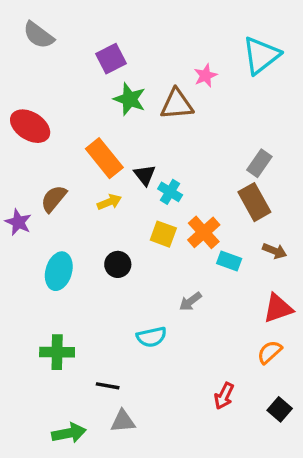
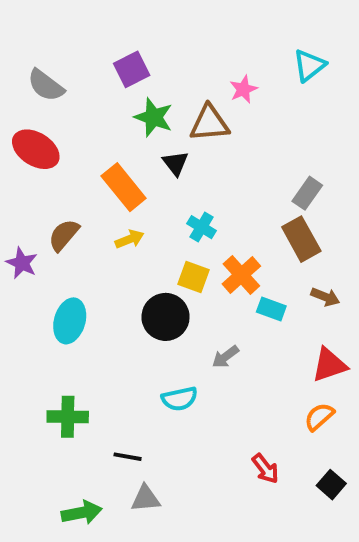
gray semicircle: (39, 35) -> (46, 85), moved
cyan triangle: (261, 55) -> (309, 65), size x0.7
black triangle: (145, 175) -> (176, 163), moved
black circle: (118, 264) -> (166, 317), moved, size x1.5
red arrow: (224, 396) -> (265, 469), turned -64

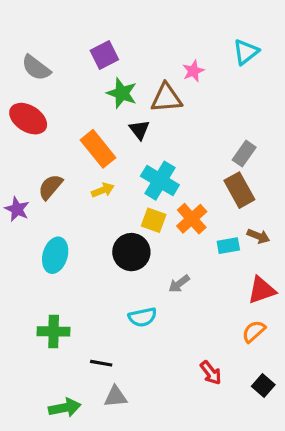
cyan cross: (201, 227) -> (160, 181), size x1.6
cyan rectangle: (271, 309) -> (228, 246), moved, turned -30

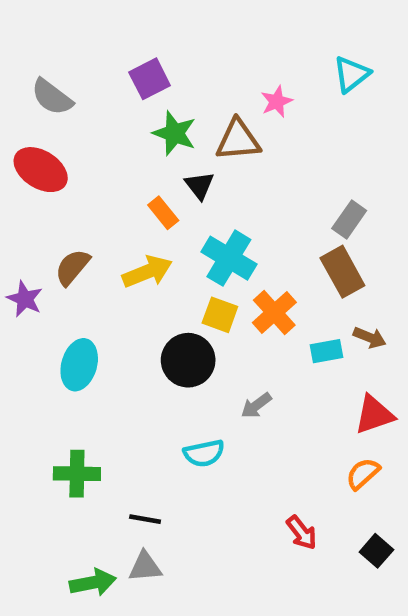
orange rectangle: (98, 149) -> (163, 213), moved, size x0.6
yellow arrow: (103, 190) -> (147, 272), size x1.5
gray triangle: (115, 397) -> (145, 567), moved

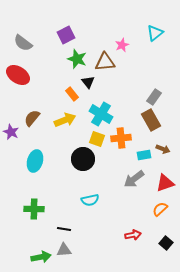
orange cross: (274, 313) -> (121, 138), turned 36
gray arrow: (256, 406) -> (134, 179), moved, size x1.5
red arrow: (302, 533) -> (133, 235), turned -63

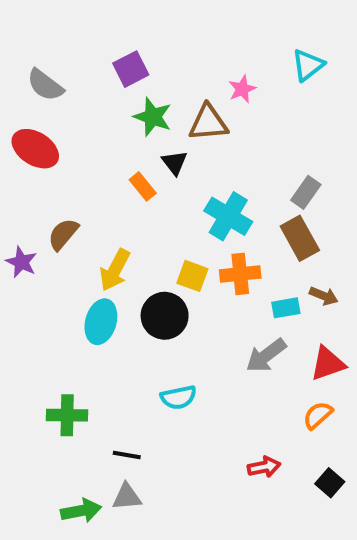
cyan cross: (101, 114) -> (228, 216), moved
yellow arrow: (65, 120) -> (115, 270), moved, turned 140
cyan ellipse: (35, 161) -> (101, 322), moved

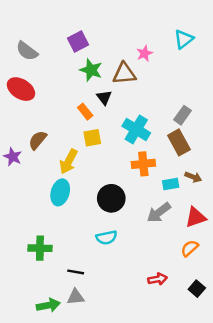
yellow square: (192, 276) -> (92, 138), moved, turned -30
black circle: (165, 316) -> (111, 198), moved

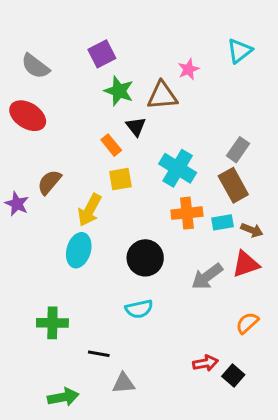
cyan rectangle: (171, 184) -> (222, 222), moved
red triangle: (196, 217) -> (246, 264), moved
black square: (197, 289) -> (233, 375), moved
gray triangle: (76, 297) -> (124, 383), moved

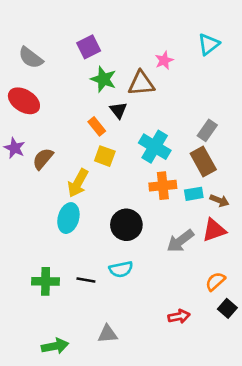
yellow square: (120, 179) -> (105, 156), turned 30
purple star: (17, 204) -> (15, 148), moved
black line: (99, 354) -> (86, 280), moved
black square: (233, 375) -> (227, 308), moved

